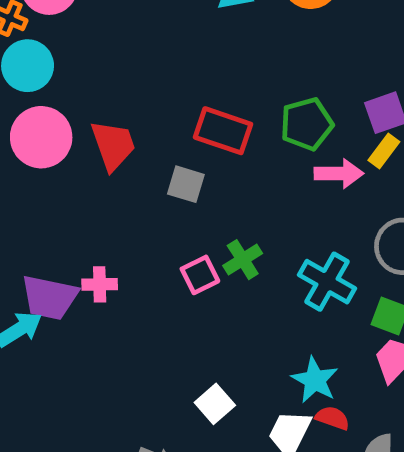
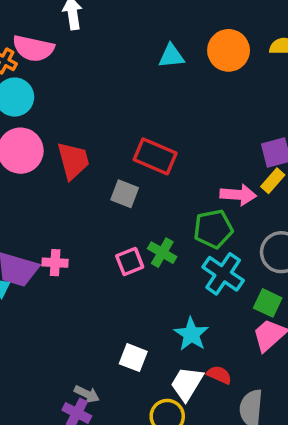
green pentagon: (307, 124) -> (213, 229), moved
green cross: (243, 260) -> (162, 253), turned -32
cyan star: (315, 380) -> (191, 334), moved
white square: (215, 404) -> (133, 358), turned -32

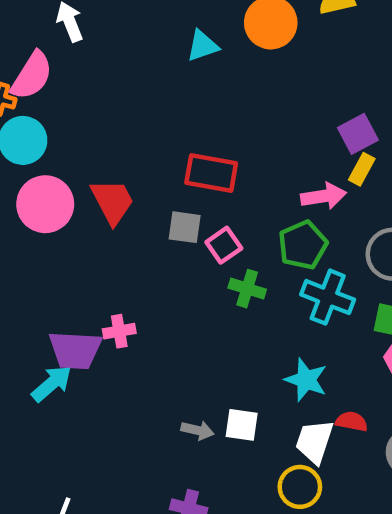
pink semicircle: (33, 48) -> (32, 76), turned -57
pink square: (130, 261) -> (224, 245), moved
gray arrow: (87, 394) -> (197, 430), moved

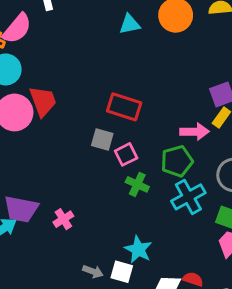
red trapezoid: (112, 201) -> (43, 101), moved
cyan cross: (328, 297) -> (188, 197), turned 32
pink cross: (119, 331) -> (63, 219), moved, turned -30
cyan star: (306, 380) -> (138, 249), moved

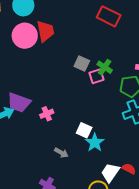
red rectangle: (124, 107) -> (109, 16), moved
green cross: (137, 184) -> (105, 67), moved
white square: (122, 272) -> (84, 130), moved

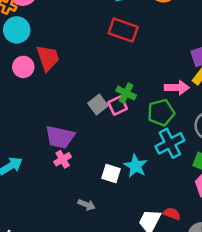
pink circle: (25, 36) -> (23, 67), size x0.7
gray square: (82, 64) -> (98, 104), moved, turned 35
purple trapezoid: (19, 102) -> (60, 137), moved
cyan star: (95, 143) -> (136, 166), moved

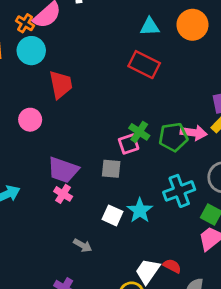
pink circle: (23, 67) -> (30, 120), moved
gray square: (98, 104) -> (111, 169), moved, turned 36
green pentagon: (161, 112) -> (173, 137), moved
pink cross: (63, 159) -> (63, 194), turned -35

